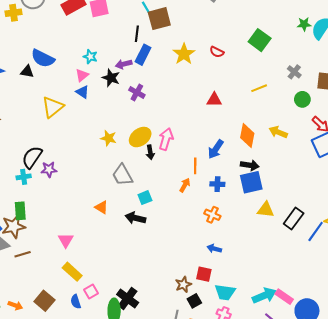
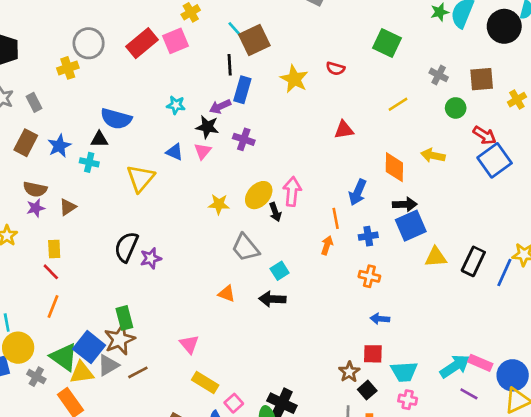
pink triangle: (82, 75) -> (203, 151), moved
cyan cross: (24, 177) -> (89, 162), moved, turned 32

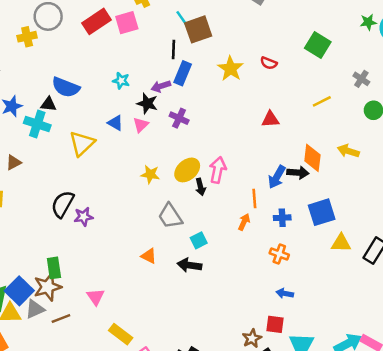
cyan cross: (89, 162) -> (37, 124), size x1.5
black arrow: (405, 204) -> (298, 173), moved
pink triangle: (189, 344) -> (96, 297), moved

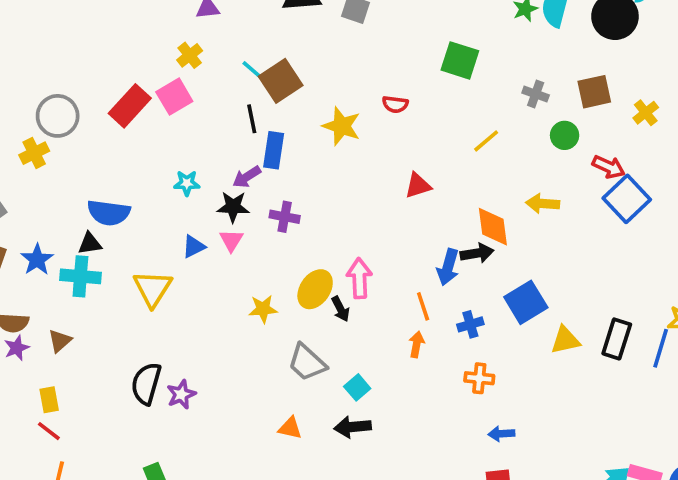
blue triangle: (115, 123) -> (194, 247), turned -42

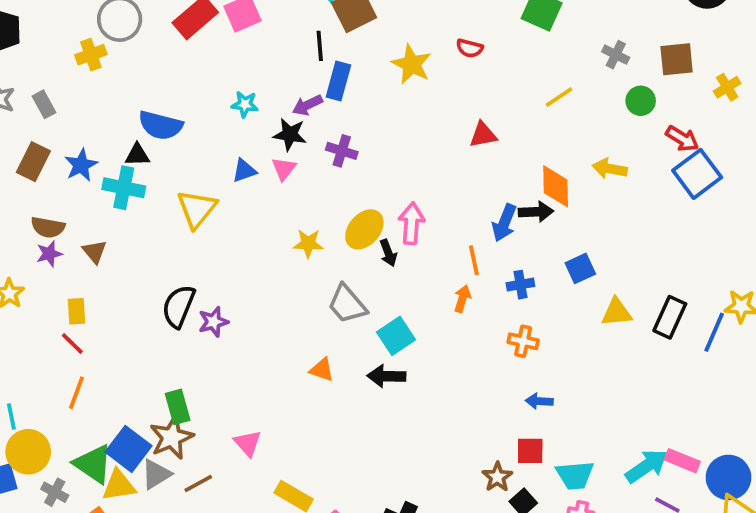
blue square: (526, 302) -> (580, 268), size x0.7
brown triangle: (60, 341) -> (95, 252), turned -35
cyan square: (357, 387) -> (396, 336), size x1.4

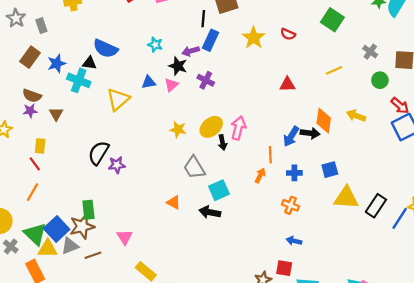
yellow triangle: (617, 312) -> (346, 198), size x1.4

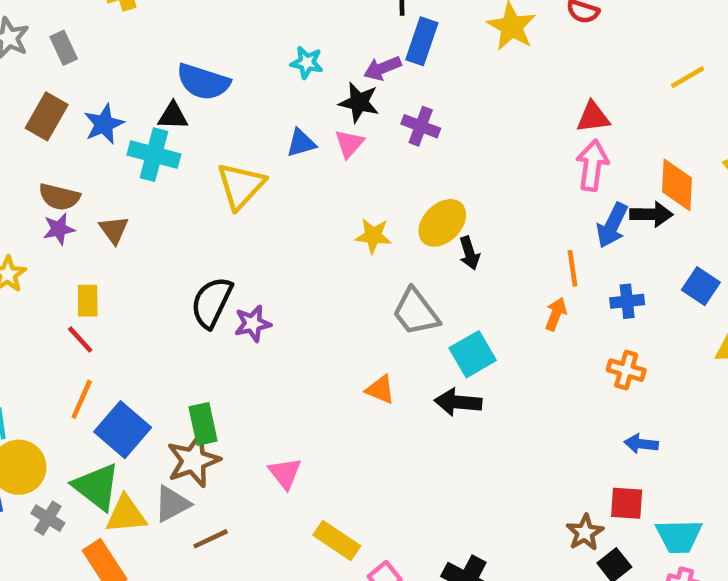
pink arrow: (238, 128) -> (592, 165), moved
blue square: (330, 170) -> (701, 286), turned -35
blue square: (57, 229) -> (123, 430), moved
brown line: (93, 255) -> (211, 539), moved

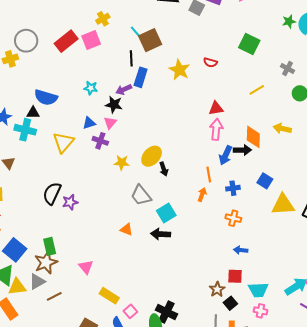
purple cross: (421, 126) -> (100, 141), moved

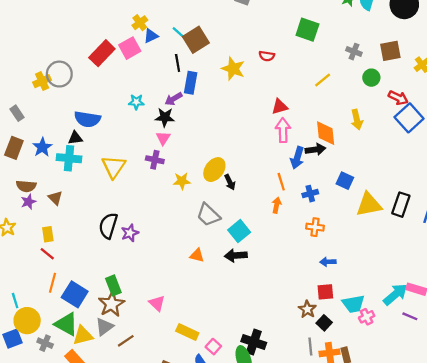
gray circle: (26, 41) -> (59, 74), moved
blue triangle: (89, 123) -> (151, 36), moved
yellow arrow: (282, 129) -> (357, 120), turned -108
pink cross: (260, 311) -> (367, 317), moved, turned -32

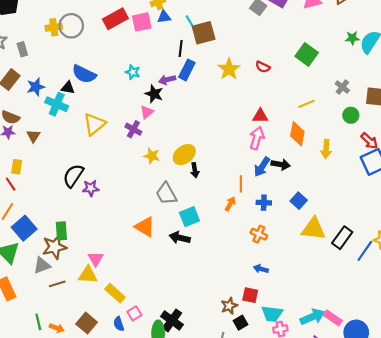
orange diamond: (326, 133) -> (297, 134), moved
orange triangle: (197, 255) -> (145, 227), size x1.5
yellow triangle: (83, 335) -> (88, 275), moved

